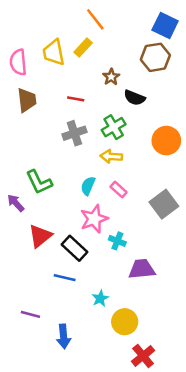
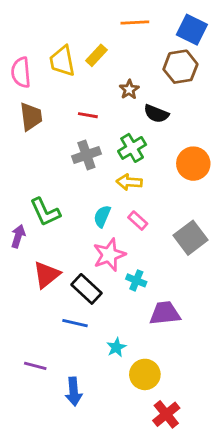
orange line: (95, 19) -> (135, 23), moved, turned -55
purple arrow: (16, 203) -> (18, 236), turned 60

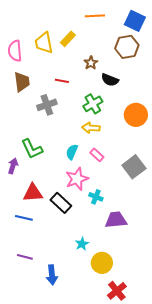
gray cross: (86, 155) -> (47, 105), moved
red triangle: (47, 275) -> (33, 193), turned 35
blue line: (75, 323) -> (24, 218), moved

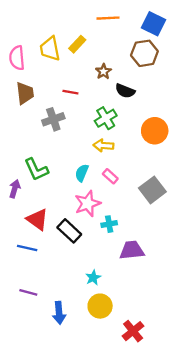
red triangle: (33, 193) -> (37, 220), turned 40
cyan cross: (96, 197) -> (109, 224), turned -32
yellow circle: (102, 263) -> (100, 306), moved

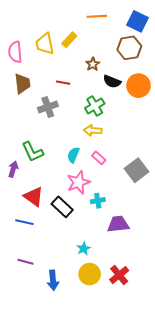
orange circle: (155, 131) -> (139, 86), moved
red cross: (133, 331) -> (119, 275), moved

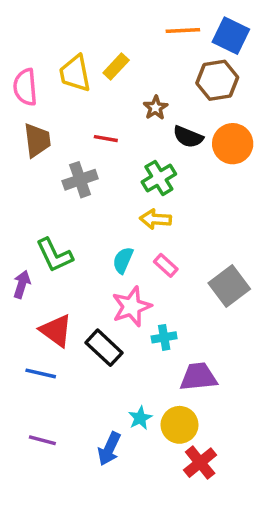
orange line: (97, 16) -> (183, 31), moved
yellow circle: (90, 274) -> (180, 425), moved
blue arrow: (53, 280) -> (109, 449), moved, turned 30

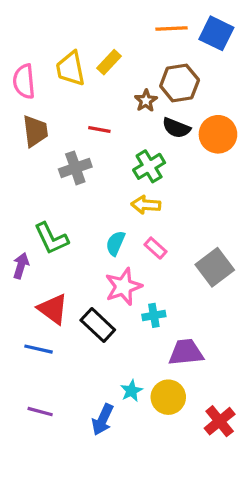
brown hexagon: (217, 80) -> (180, 83), moved
red cross: (200, 463) -> (220, 421), moved

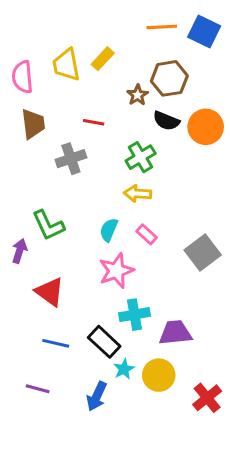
cyan cross: (154, 315) -> (134, 315), moved, size x1.4
black rectangle: (98, 325) -> (104, 342), moved
blue line: (38, 349) -> (56, 343), moved

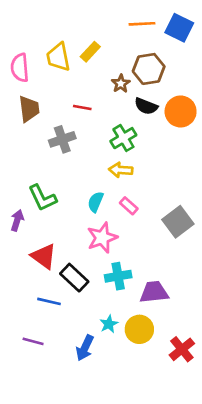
black rectangle: (104, 342) -> (74, 278), moved

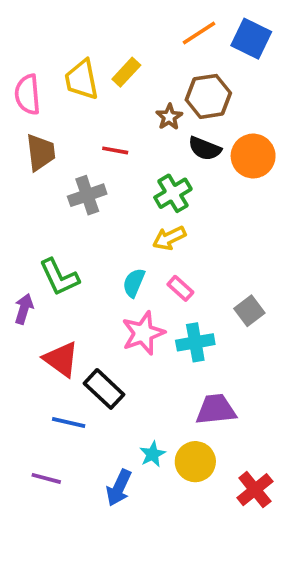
orange line: (142, 24) -> (199, 33), turned -30
yellow arrow: (121, 170) -> (169, 238), turned -30
gray square: (178, 222) -> (249, 311), size x0.7
cyan cross: (118, 276) -> (195, 342), moved

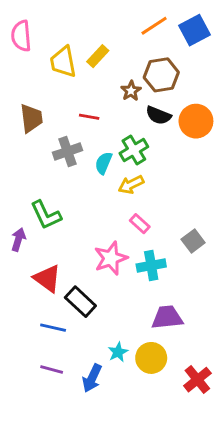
blue square: (251, 39) -> (195, 30), turned 36
pink semicircle: (28, 95) -> (21, 36), moved
cyan semicircle: (134, 283) -> (104, 163), moved
purple line: (46, 478) -> (52, 369), moved

